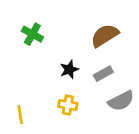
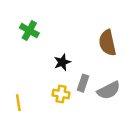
brown semicircle: (105, 35) -> (107, 43), moved, turned -70
gray rectangle: (103, 74) -> (83, 83), moved, turned -42

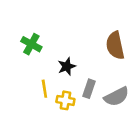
green cross: (29, 31) -> (31, 44), moved
yellow line: (18, 103) -> (44, 89), moved

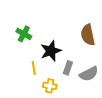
black star: (67, 66) -> (51, 51), size x1.5
yellow cross: (65, 100) -> (50, 86), moved

